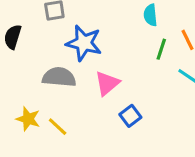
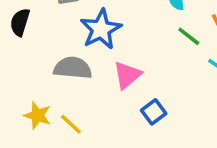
blue star: (84, 43) -> (101, 29), turned 30
green line: (161, 49) -> (189, 36), turned -70

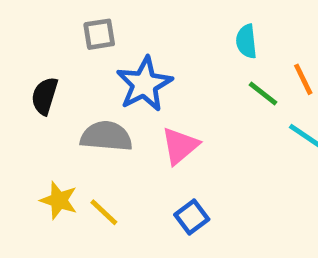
black semicircle: (20, 22) -> (45, 96), moved
blue square: (154, 112) -> (192, 217), moved

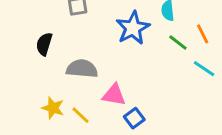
blue star: (144, 84) -> (133, 28), moved
pink triangle: (180, 146) -> (114, 95), moved, turned 50

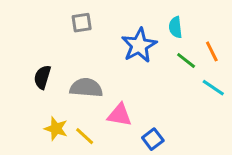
black semicircle: (44, 44) -> (42, 77), moved
blue square: (134, 118) -> (153, 139), moved

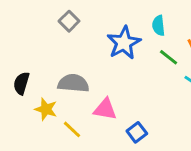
gray square: (82, 23) -> (69, 21), turned -36
black semicircle: (42, 77) -> (21, 83), moved
yellow star: (56, 129) -> (46, 109), moved

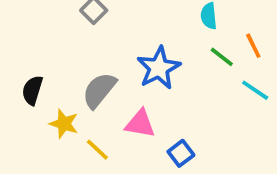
blue star: (124, 43) -> (159, 68), moved
gray semicircle: (73, 83) -> (99, 90), turned -56

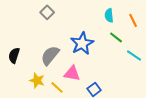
orange line: (253, 46) -> (133, 20), moved
yellow star: (64, 124) -> (37, 80), moved
yellow line: (97, 150) -> (57, 87), moved

